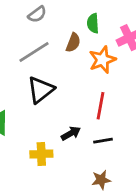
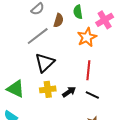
brown semicircle: (73, 43) -> (59, 20), moved
black line: (103, 141) -> (92, 95), turned 40
yellow cross: (41, 154) -> (48, 89), moved

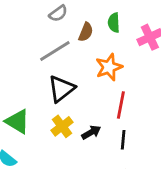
orange star: (87, 37) -> (109, 67), moved
yellow cross: (48, 89) -> (62, 126), turned -35
black line: (92, 95) -> (123, 140), turned 64

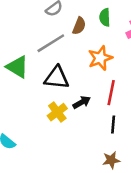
black triangle: (61, 89) -> (57, 78), turned 44
green triangle: (18, 121) -> (17, 67), moved
black arrow: (91, 132) -> (82, 102), moved

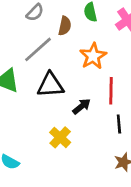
yellow cross: (57, 112) -> (60, 137), moved

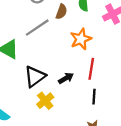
black triangle: (50, 85) -> (35, 76), moved, turned -40

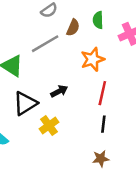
black triangle: (35, 76) -> (25, 103), moved
black arrow: (66, 78) -> (59, 91), moved

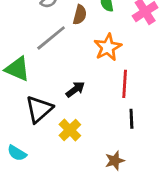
brown star: (101, 159) -> (115, 161), moved

